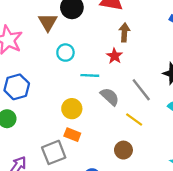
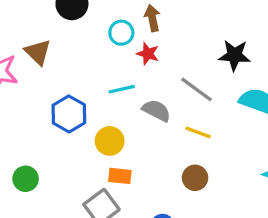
brown triangle: (48, 22) -> (38, 52), moved
cyan circle: (65, 53) -> (121, 33), moved
blue hexagon: (17, 87) -> (69, 114), moved

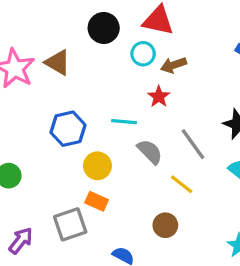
brown arrow: (152, 18) -> (174, 65), turned -115
cyan circle: (121, 33) -> (143, 54), moved
brown triangle: (38, 52) -> (58, 62), turned -32

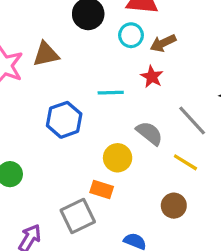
brown triangle: (58, 62) -> (46, 54), turned -36
cyan line: (124, 122) -> (111, 93), moved
yellow circle: (97, 166) -> (118, 158), moved

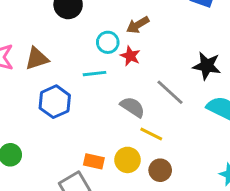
cyan circle: (131, 35) -> (108, 42), moved
brown triangle: (46, 54) -> (37, 59), moved
yellow circle: (118, 158) -> (128, 160), moved
yellow line: (185, 162) -> (151, 134), moved

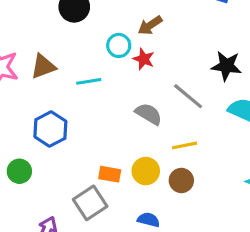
cyan line: (95, 74) -> (89, 81), moved
blue hexagon: (55, 102) -> (50, 129), moved
yellow line: (151, 134) -> (185, 145), moved, turned -35

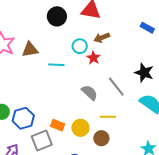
blue hexagon: (50, 129) -> (23, 118), moved

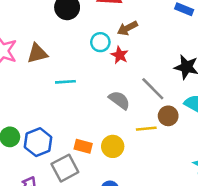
cyan line: (56, 65) -> (65, 82), moved
brown circle: (101, 138) -> (168, 116), moved

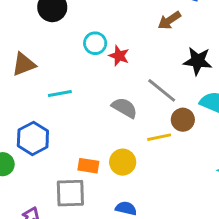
brown arrow: (127, 28) -> (169, 20), moved
blue hexagon: (38, 142) -> (33, 138), moved
gray square: (65, 168) -> (70, 193), turned 32

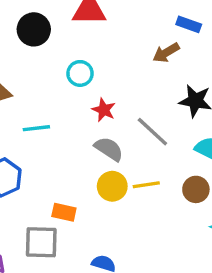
red star: (119, 56) -> (104, 110), moved
brown circle: (183, 120) -> (196, 189), moved
yellow circle: (123, 162) -> (112, 186), moved

